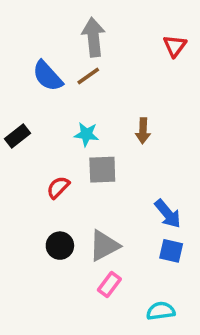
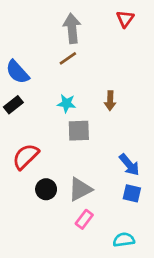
red triangle: (175, 46) -> (125, 19), moved
blue semicircle: (48, 76) -> (17, 72), moved
red semicircle: (58, 187) -> (26, 157), moved, size x1.5

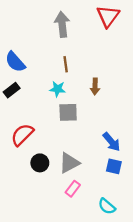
red triangle: (125, 19) -> (108, 16), size x1.5
brown line: (68, 58) -> (66, 64), moved, turned -63
cyan semicircle: (124, 240) -> (107, 206), turned -132

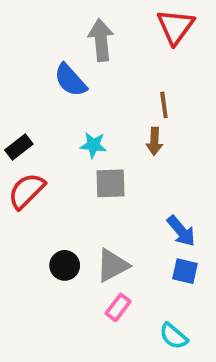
blue semicircle: (15, 62) -> (70, 80), moved
brown line: (66, 64) -> (164, 105), moved
red semicircle: (22, 135) -> (26, 191), moved

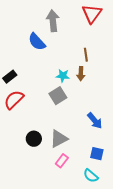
cyan star: (93, 145) -> (63, 76), moved
gray square: (111, 183) -> (58, 96), turned -30
blue square: (185, 271) -> (97, 154), moved

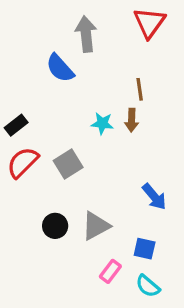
gray square: (58, 96) -> (68, 164), moved
blue square: (97, 154) -> (145, 249), moved
pink rectangle: (62, 161) -> (110, 271), moved

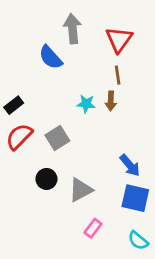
red triangle: (149, 23) -> (119, 40), moved
black circle: (55, 226) -> (46, 179), moved
blue square: (145, 249) -> (135, 198), moved, size x1.5
cyan semicircle: (148, 286) -> (138, 241), moved

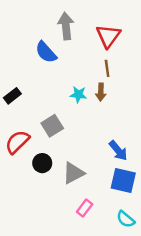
red semicircle: (19, 137) -> (17, 142), moved

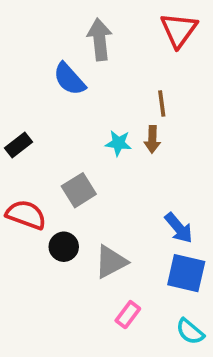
red triangle: (108, 36) -> (179, 30), moved
red semicircle: (17, 142) -> (26, 215), turned 65

